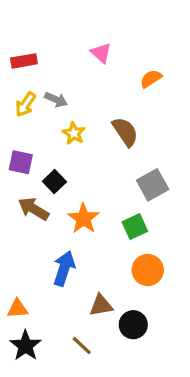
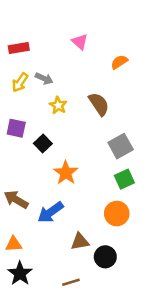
brown arrow: (34, 209) -> (16, 200), moved
green square: (135, 227) -> (124, 179), moved
blue arrow: (64, 268) -> (51, 212), turned -144
brown line: (82, 346) -> (71, 282), moved, turned -60

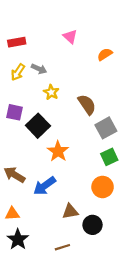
brown semicircle: (99, 104) -> (87, 105), moved
black square: (43, 143) -> (38, 126), size x1.5

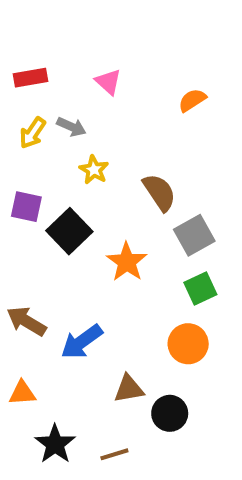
pink triangle: (70, 37) -> (108, 82), moved
orange star: (58, 151) -> (127, 262), moved
black star: (18, 239) -> (55, 444), moved

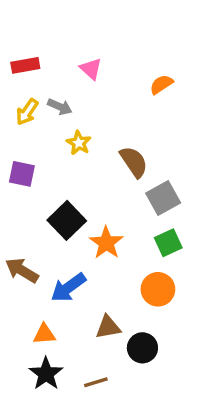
black square: (69, 231) -> (67, 220), moved
orange star: (127, 262) -> (106, 243), moved
orange triangle: (22, 393) -> (44, 334), moved

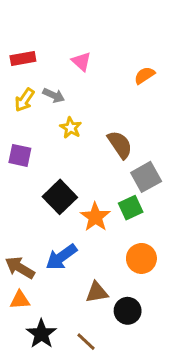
green square: (168, 243) -> (131, 208), moved
brown arrow: (22, 270) -> (20, 268), moved
orange triangle: (44, 334) -> (20, 300), moved
brown line: (96, 382) -> (86, 342), turned 60

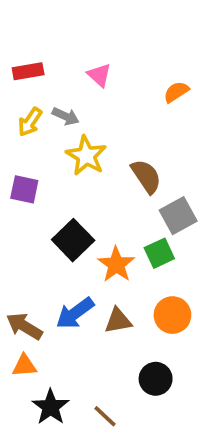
yellow star: (71, 128) -> (86, 156), size x1.5
brown triangle: (97, 292) -> (118, 321), moved

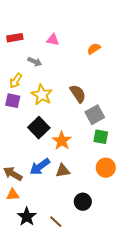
pink triangle: (99, 75) -> (53, 40), turned -32
yellow arrow: (30, 122) -> (16, 81), moved
yellow star: (86, 156) -> (42, 95), moved
green square: (159, 253) -> (101, 137), moved, turned 35
orange circle: (172, 315) -> (106, 168), moved

